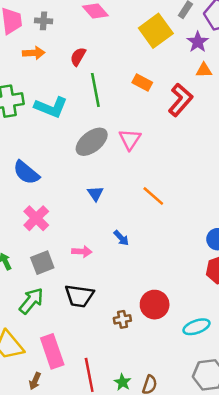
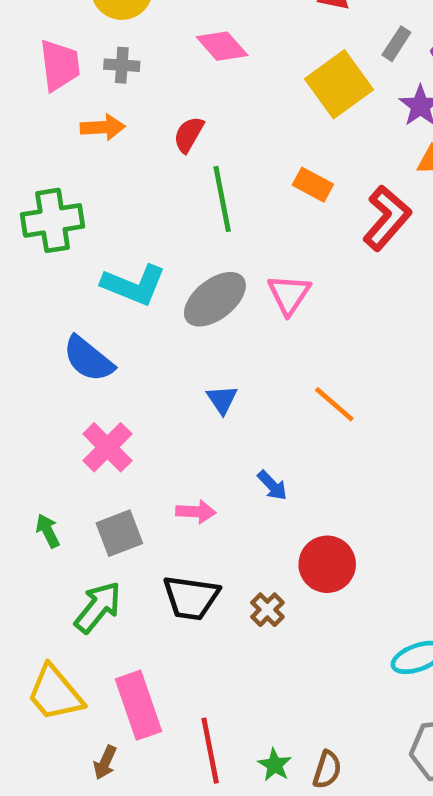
cyan L-shape: (51, 107) -> (134, 285), moved
red circle: (155, 305) -> (327, 564), moved
brown cross: (122, 319) -> (267, 610), moved, turned -35

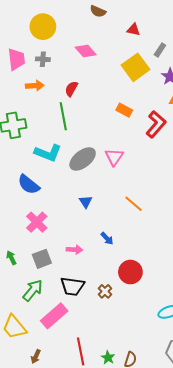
green line: (222, 199) -> (63, 116), moved
pink rectangle: (139, 705) -> (54, 316), moved, turned 68

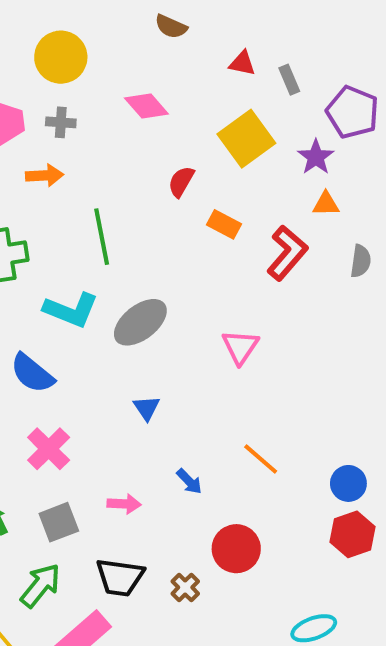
gray rectangle: (160, 50) -> (289, 80), moved, turned -56
red semicircle: (71, 89) -> (181, 182), moved
pink triangle: (114, 157) -> (240, 347), moved
orange line: (133, 204) -> (261, 459), moved

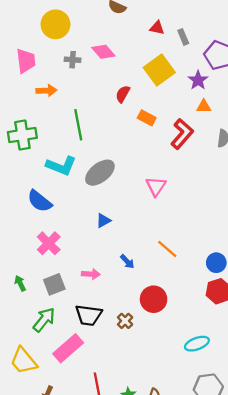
gray cross: (61, 122) -> (73, 60), moved
blue triangle: (146, 408) -> (103, 221), turned 35

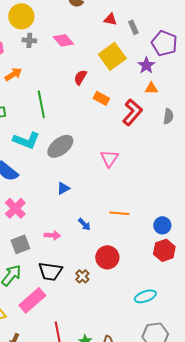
gray cross: (73, 60) -> (29, 40), moved
orange arrow: (46, 90) -> (13, 74), turned -30
orange line: (167, 249) -> (119, 213), turned -36

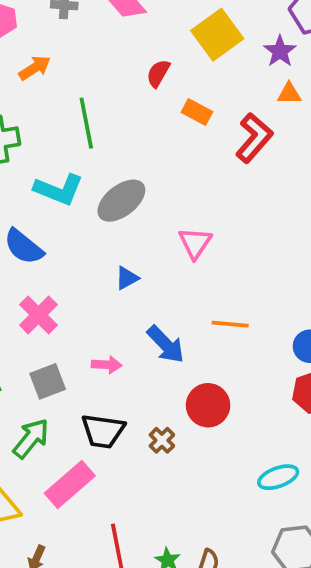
pink triangle: (109, 158) -> (195, 243), moved
blue arrow: (84, 224) -> (166, 344), size x1.6

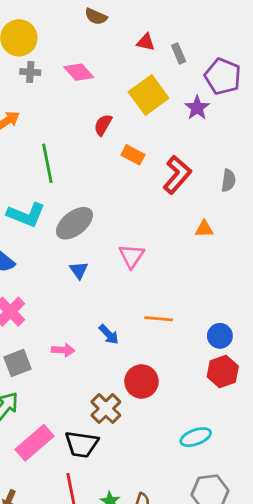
orange triangle: (289, 94) -> (204, 229), moved
blue triangle: (127, 278) -> (79, 270), moved, turned -36
blue arrow: (166, 344) -> (109, 334), size x0.7
black trapezoid: (103, 431) -> (82, 444), moved
brown cross: (162, 440) -> (106, 409), size x1.5

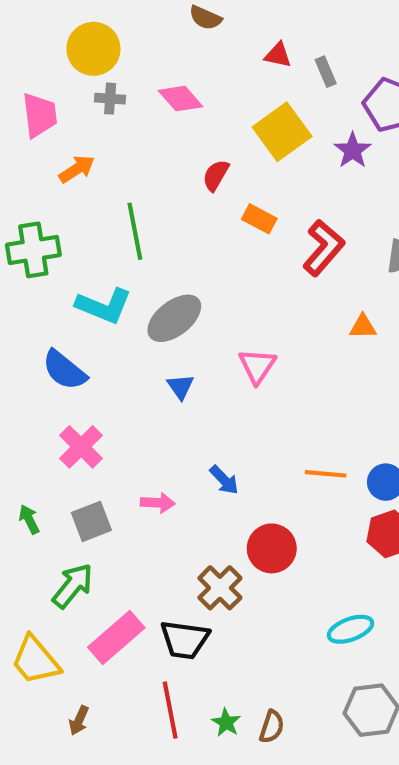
orange line: (159, 319) -> (326, 474), moved

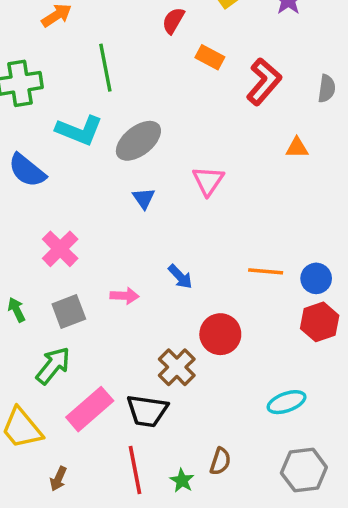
blue semicircle: (64, 370) -> (27, 170), moved
brown semicircle: (272, 727) -> (220, 461), moved

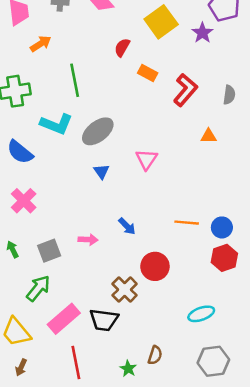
pink cross: (60, 249) -> (24, 201), moved
red line: (135, 470) -> (76, 362), moved
brown arrow: (58, 479) -> (21, 367), moved

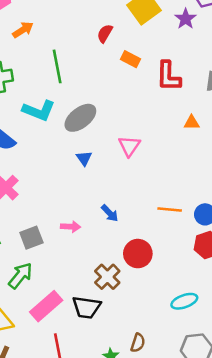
red L-shape: (185, 90) -> (168, 76), turned 140

